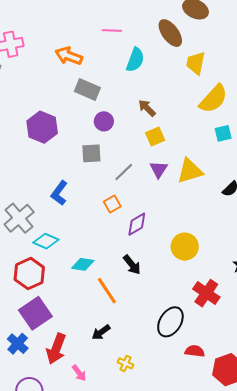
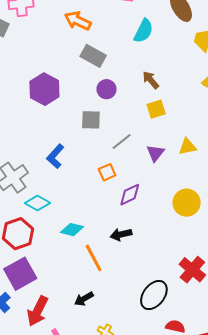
purple triangle: (159, 169) -> (155, 153), moved
yellow triangle: (190, 171) -> (188, 147), size x0.7
yellow circle: (185, 247) -> (187, 203), moved
black arrow: (132, 265) -> (121, 234), turned 110

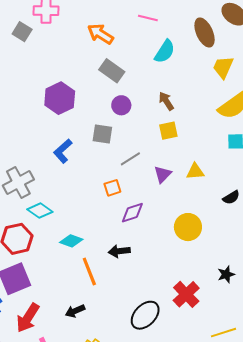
blue L-shape: (55, 156) -> (63, 151), moved

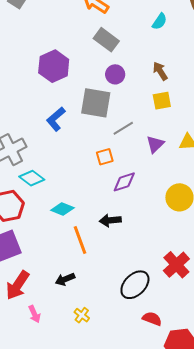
cyan semicircle: (165, 51) -> (160, 21), size x0.7
gray square: (102, 134) -> (96, 103), size x1.5

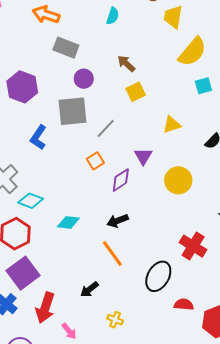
purple triangle: (155, 144) -> (143, 156), moved
orange line: (80, 240) -> (112, 254), moved

